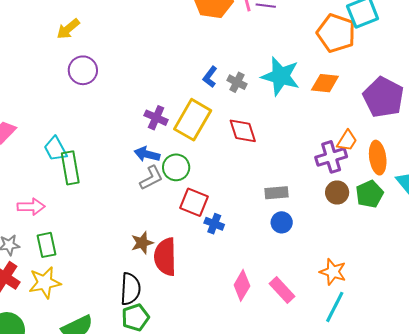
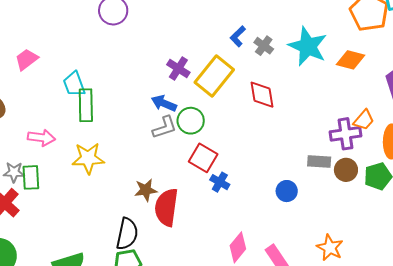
gray rectangle: (277, 193) -> (319, 161), moved
green rectangle: (47, 245) -> (31, 177), moved
yellow star: (45, 283) -> (88, 158), moved

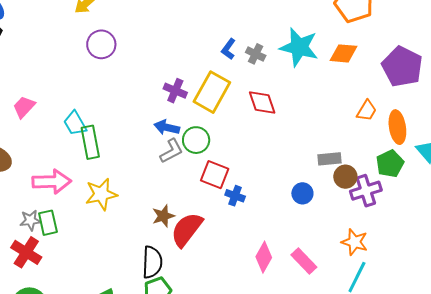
purple cross: (345, 134) -> (366, 191), moved
pink arrow: (41, 138) -> (52, 182), size x1.4
brown circle: (346, 170) -> (345, 177), moved
red semicircle: (166, 207) -> (187, 230), turned 39

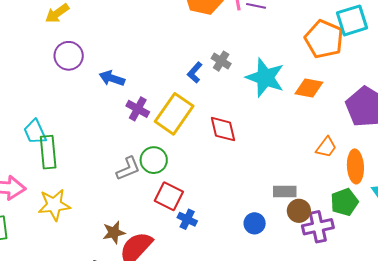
gray cross: (256, 54) -> (221, 61), moved
blue arrow: (167, 127) -> (112, 78), moved

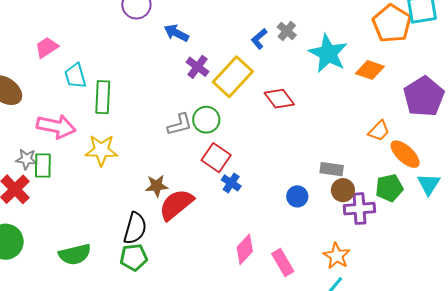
red diamond: (223, 129) -> (279, 99), turned -32
cyan trapezoid: (35, 132) -> (75, 76), moved
orange ellipse: (355, 166) -> (405, 154), turned -52

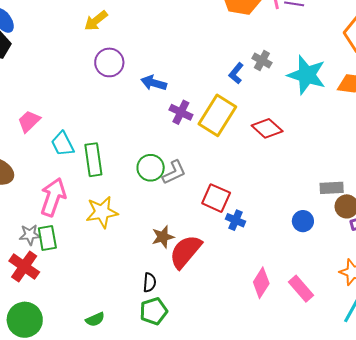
green circle: (206, 120) -> (151, 168), moved
pink arrow: (56, 126) -> (53, 197), turned -72
black semicircle: (135, 228) -> (150, 282), size x0.6
green semicircle: (75, 254) -> (95, 319), size x0.6

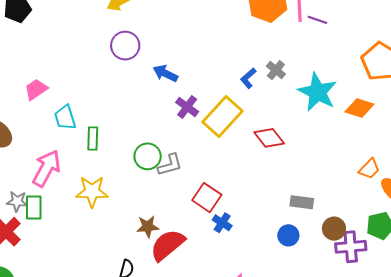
green rectangle: (93, 160) -> (93, 138), size x0.7
gray rectangle: (332, 188) -> (302, 202), moved

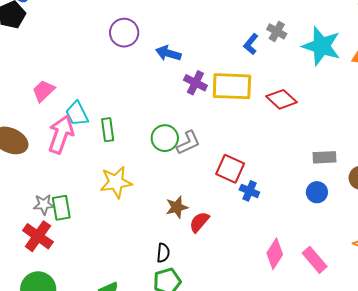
yellow rectangle: (223, 117) -> (232, 86), turned 60
pink arrow: (46, 168) -> (61, 134), moved
red semicircle: (167, 245) -> (199, 222), size x0.6

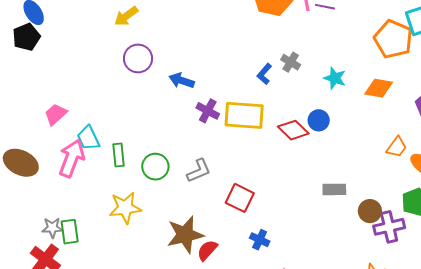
cyan star: (321, 46) -> (335, 78), size x0.6
green circle: (165, 138) -> (155, 167), moved
blue cross: (249, 191) -> (260, 240), moved
blue circle: (317, 192) -> (319, 120), moved
brown star: (177, 207) -> (185, 235), size x1.6

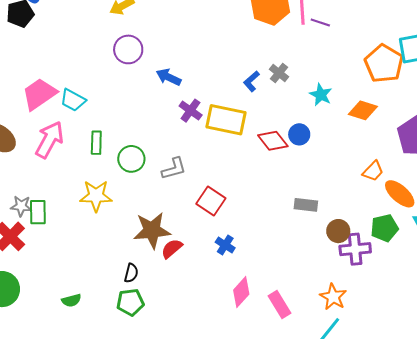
pink trapezoid: (56, 114) -> (39, 94), size x1.5
cyan trapezoid: (88, 138) -> (73, 100), moved, turned -44

